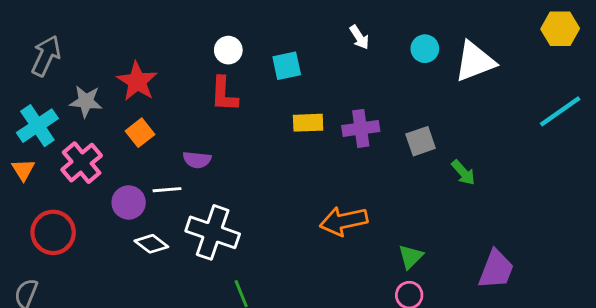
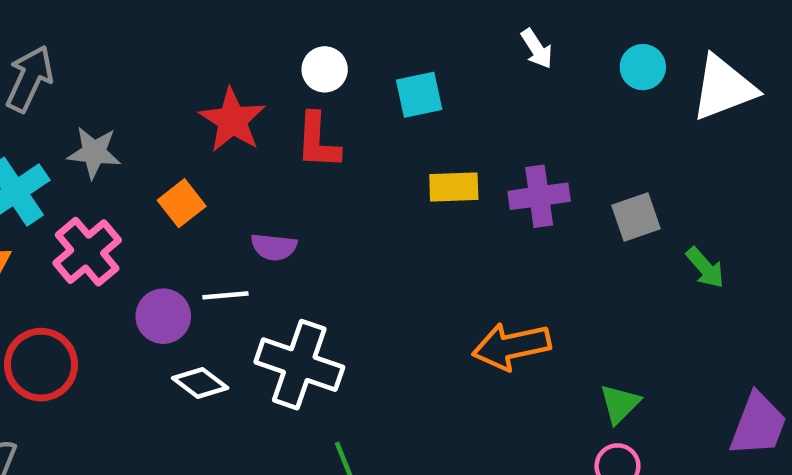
red star: (137, 81) -> (232, 120), moved

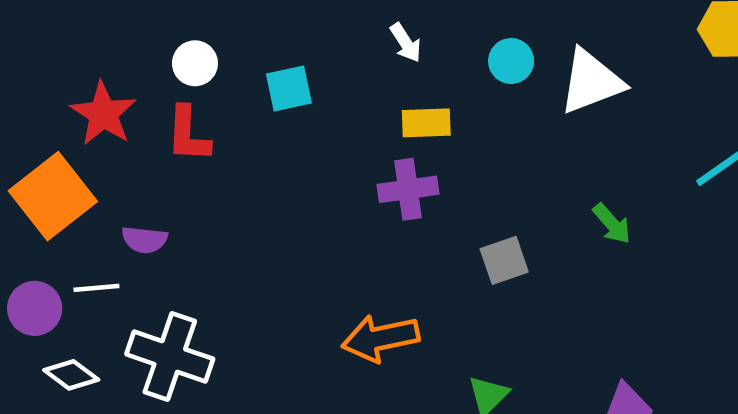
yellow rectangle: (454, 187) -> (426, 123), moved
orange square: (182, 203) -> (53, 196), size x1.8
gray square: (636, 217) -> (504, 260), moved
green arrow: (705, 268) -> (612, 224), moved

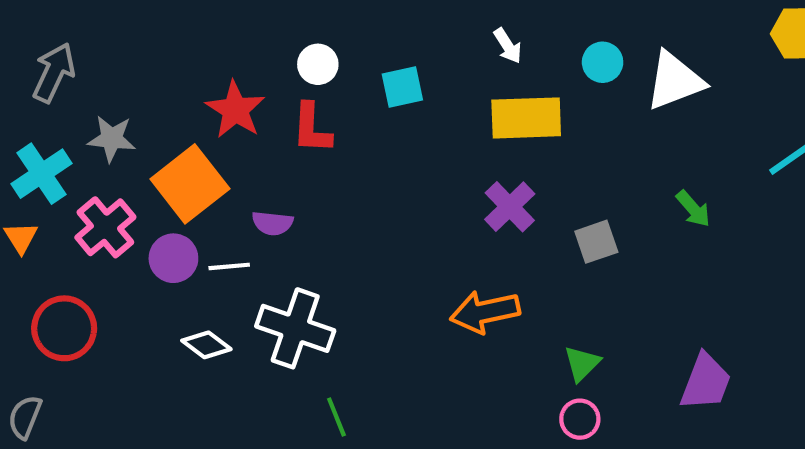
yellow rectangle: (426, 123) -> (526, 118), size x1.6
purple cross: (408, 189) -> (510, 207), moved, turned -36
purple circle: (35, 308) -> (173, 258), moved

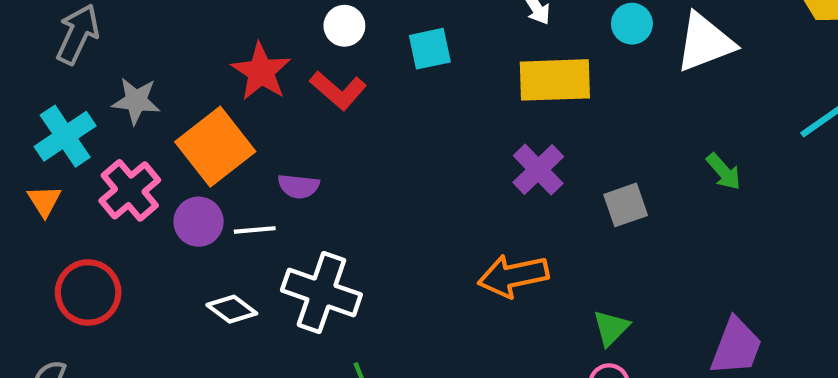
red L-shape: (312, 128) -> (338, 90), turned -52

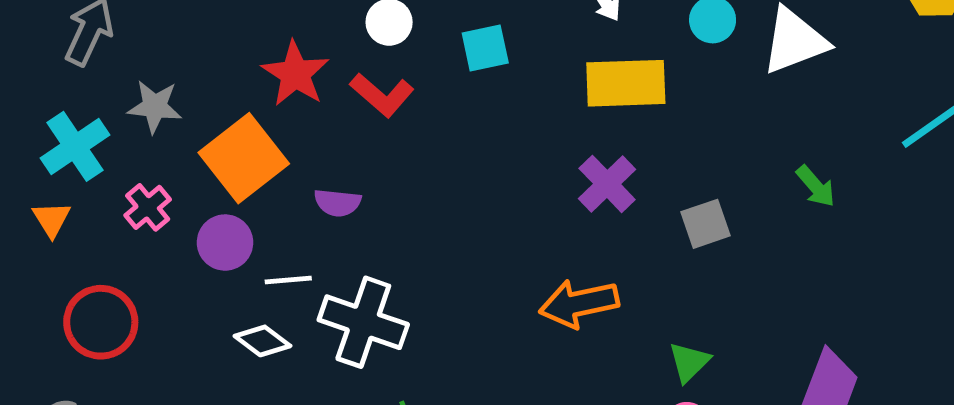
pink cross: (130, 190) -> (148, 207), size x0.7
white line: (255, 230) -> (288, 280), moved

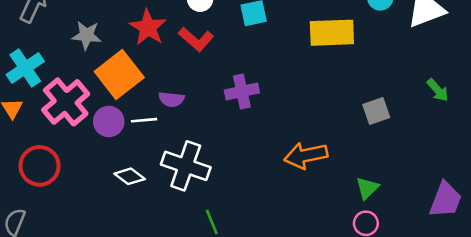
gray star: (155, 107) -> (87, 35), moved
purple cross: (607, 184) -> (242, 91), moved, turned 32
pink cross: (148, 207) -> (66, 102), size x1.8
white line: (288, 280) -> (144, 120), moved

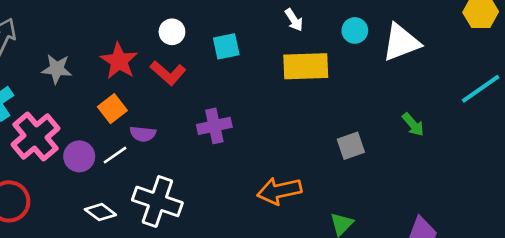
orange square: (119, 74) -> (112, 109), moved, size x0.6
white line: (144, 120) -> (115, 155), turned -30

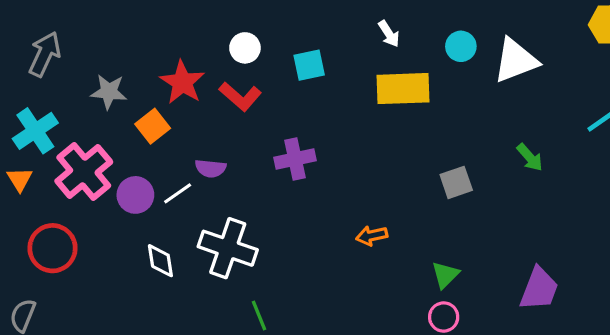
orange square: (112, 109) -> (153, 126), moved
orange arrow: (279, 191) -> (372, 236), size x0.6
white diamond: (100, 212) -> (160, 261), turned 44

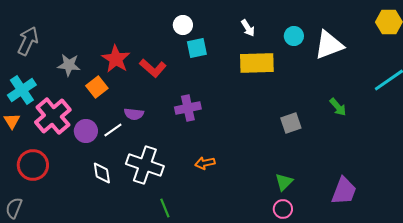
white circle: (245, 48) -> (183, 25), moved
orange arrow: (372, 236) -> (205, 163), moved

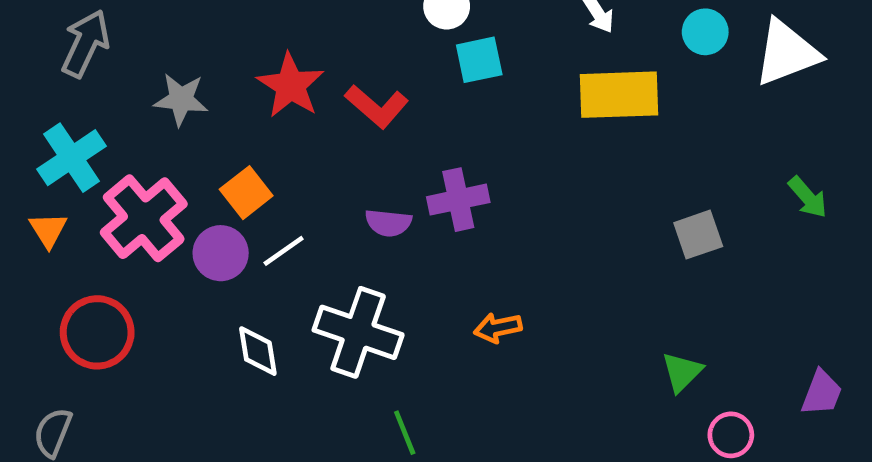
orange square: (97, 87) -> (246, 193), moved
purple semicircle: (134, 114) -> (388, 223), moved
purple trapezoid: (344, 191) -> (822, 393), size x0.7
pink circle: (283, 209) -> (731, 435), moved

